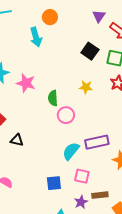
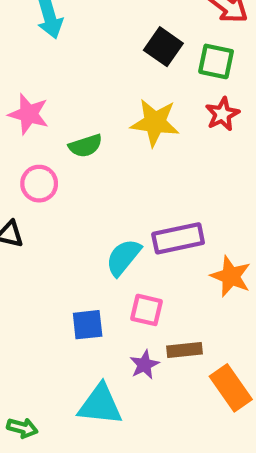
yellow star: (86, 87) -> (155, 123), size x1.6
green semicircle: (53, 98) -> (85, 146), turned -105
pink circle: (66, 115) -> (39, 184), moved

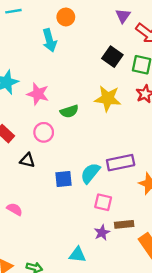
blue square: (88, 325) -> (63, 179), moved
cyan triangle: (100, 405) -> (77, 255), size x0.7

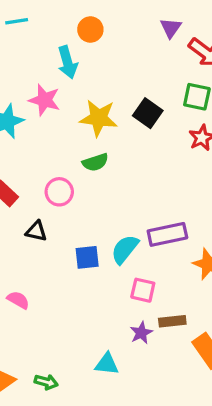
black square: (112, 57) -> (148, 113), moved
pink star: (38, 94) -> (44, 100), moved
yellow star: (108, 99) -> (99, 118), moved

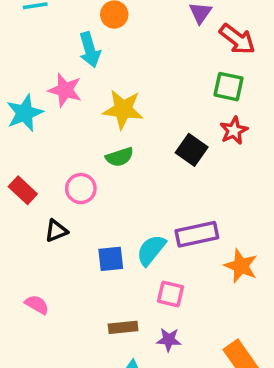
black square: (148, 113) -> (192, 150), moved
black triangle: (36, 231) -> (56, 231), turned -35
brown rectangle: (172, 321) -> (123, 327), moved
purple star: (141, 333) -> (169, 340), turned 30

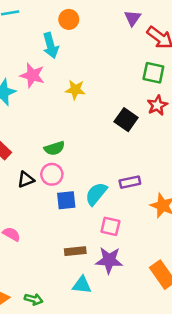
yellow star: (123, 109) -> (75, 90), size x0.7
green semicircle: (120, 157) -> (54, 148), moved
pink circle: (81, 189) -> (52, 174), moved
purple rectangle: (197, 234) -> (130, 182), size x0.7
purple star: (169, 340) -> (109, 260), size x1.5

